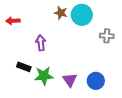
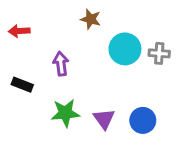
cyan circle: (82, 15) -> (125, 49), moved
black rectangle: (24, 67) -> (22, 85), moved

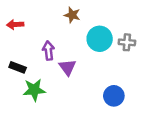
green star: (65, 113) -> (34, 90), moved
purple triangle: (104, 119) -> (67, 67), moved

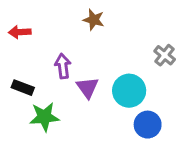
cyan circle: (100, 39) -> (129, 91), moved
gray cross: (127, 42) -> (165, 55), turned 35

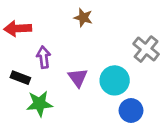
red arrow: (20, 32) -> (18, 29), size x1.4
gray cross: (165, 55) -> (146, 49), size x1.4
purple arrow: (63, 66) -> (44, 57), moved

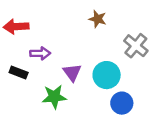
brown star: (83, 18) -> (98, 19), moved
purple arrow: (44, 57) -> (40, 53), turned 96
green star: (39, 104) -> (54, 97), moved

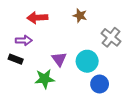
red arrow: (16, 27) -> (37, 18), moved
purple arrow: (40, 53) -> (24, 40), moved

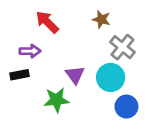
red arrow: (37, 18) -> (47, 22), turned 48
gray cross: (111, 37) -> (122, 47), moved
black rectangle: (16, 59) -> (19, 75), turned -32

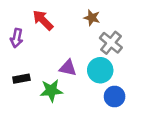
purple arrow: (30, 51) -> (17, 38), moved, turned 102
black rectangle: (19, 75) -> (21, 79), moved
purple triangle: (75, 75) -> (68, 68), turned -42

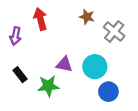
red arrow: (43, 20) -> (40, 19), turned 30
gray cross: (111, 43) -> (114, 31), moved
black rectangle: (21, 79) -> (20, 75), turned 63

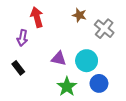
purple arrow: (15, 36) -> (22, 38), moved
green star: (48, 86) -> (67, 87), moved, turned -30

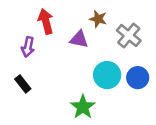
purple triangle: (59, 59) -> (79, 39), moved
blue circle: (99, 83) -> (138, 78), moved

